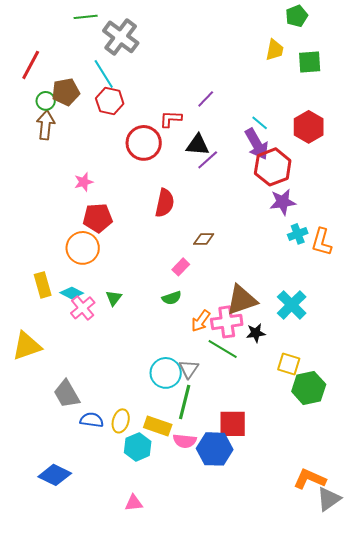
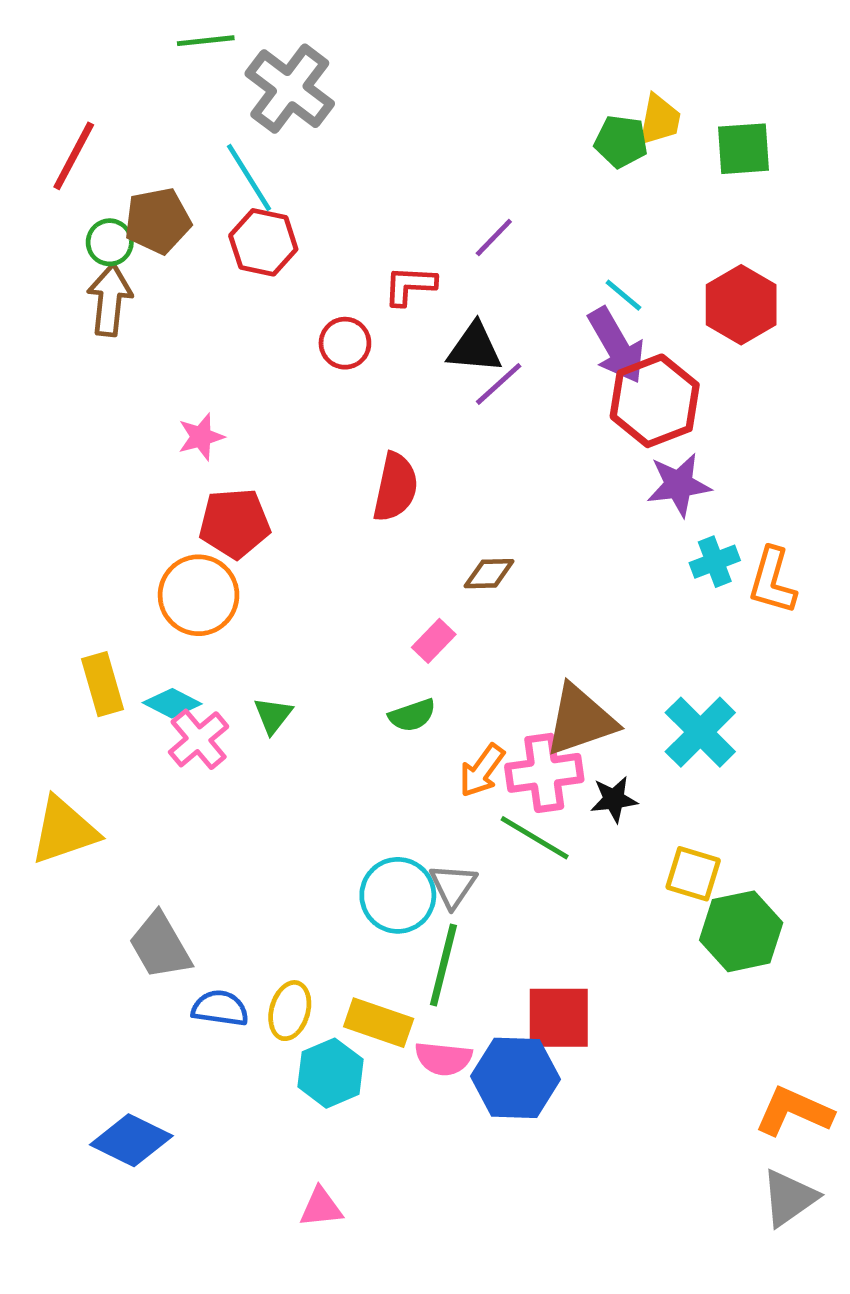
green pentagon: (297, 16) -> (621, 141), moved, turned 30
red circle: (144, 143) -> (345, 343), size x0.6
orange L-shape: (310, 479) -> (794, 1111), moved

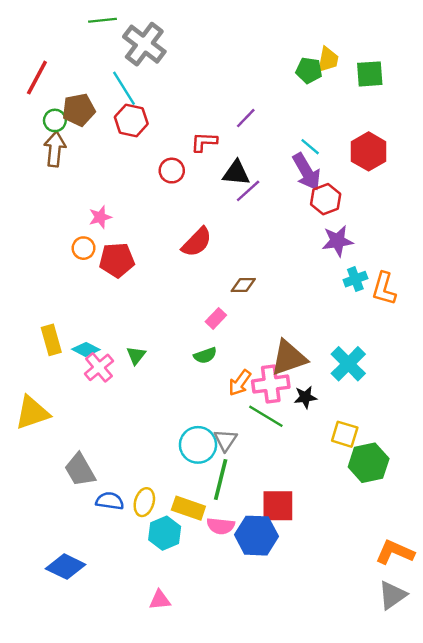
red hexagon: (655, 401) -> (326, 199), size x0.7
red semicircle: (395, 487) -> (197, 242), turned 32
orange circle: (199, 595) -> (83, 248), moved, size x0.6

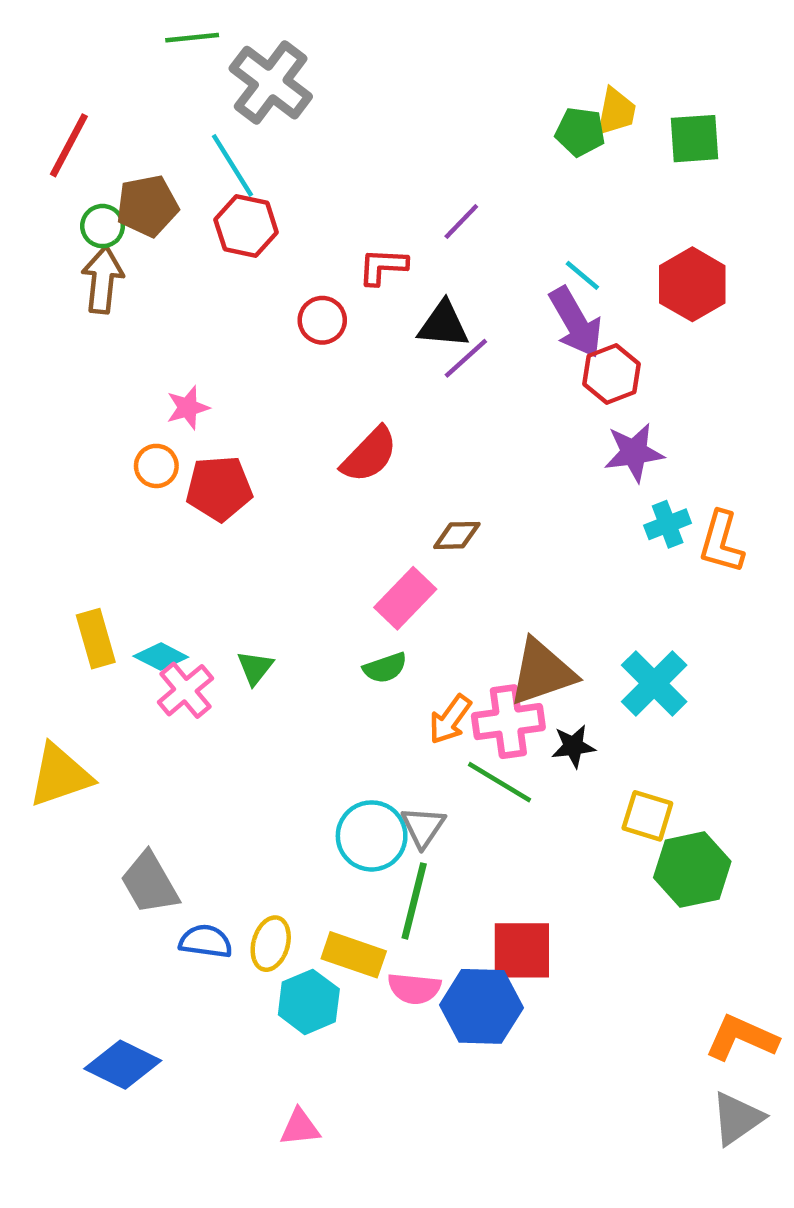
pink rectangle: (216, 318) -> (405, 598), size x1.5

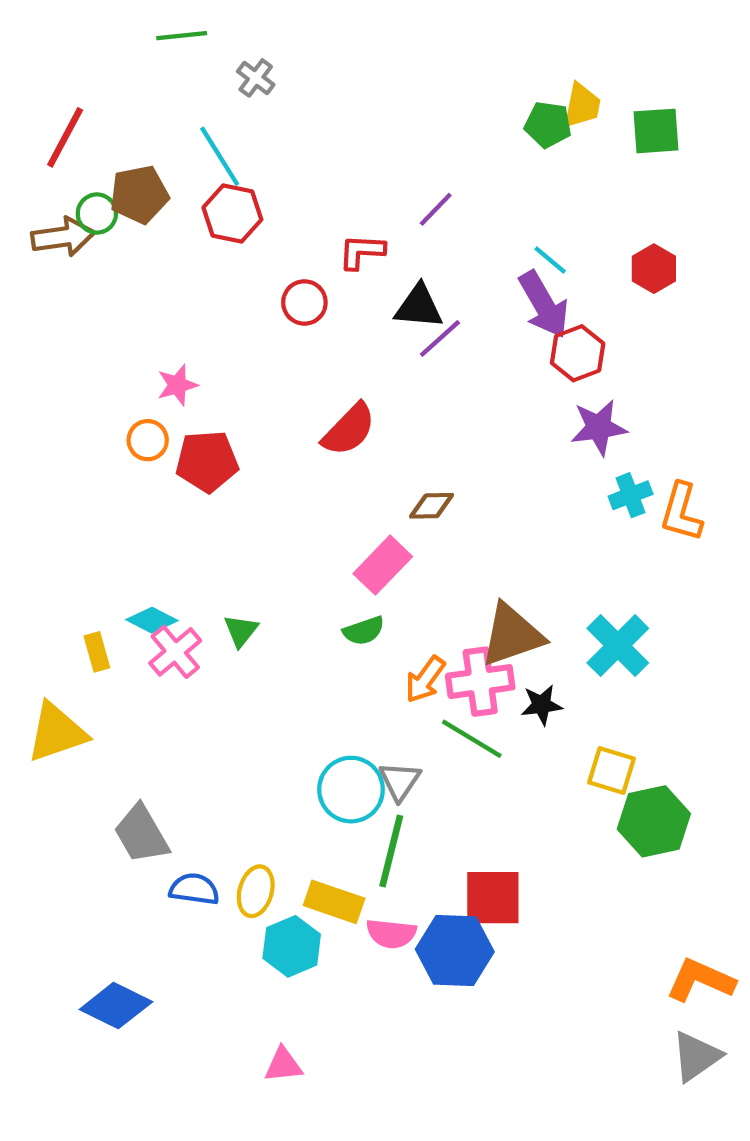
gray cross: (271, 83) -> (256, 78), size x0.5
brown arrow: (103, 280) -> (63, 237), moved, turned 76
red hexagon: (692, 284) -> (654, 269), size x0.7
yellow rectangle: (96, 639) -> (97, 652), moved, size x0.7

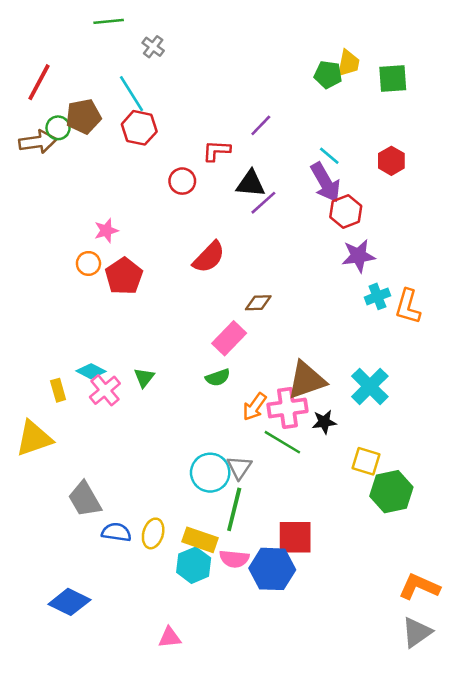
red pentagon: (207, 461) -> (124, 276), turned -30
cyan hexagon: (292, 946) -> (194, 565), moved

